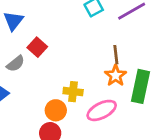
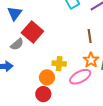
red square: (37, 47) -> (32, 32), size x1.5
orange star: (116, 75) -> (91, 60), moved

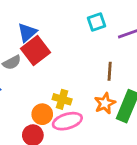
blue triangle: (15, 13) -> (27, 32), moved
pink ellipse: (80, 77) -> (67, 121), moved

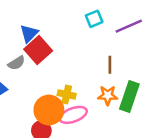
orange star: (105, 103) -> (108, 95), turned 30
orange circle: (42, 114) -> (49, 110), size x1.5

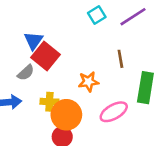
yellow cross: (67, 94) -> (49, 102), moved
orange star: (108, 95) -> (88, 82), moved
pink ellipse: (73, 115) -> (114, 112), moved

